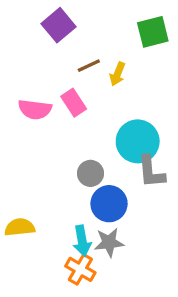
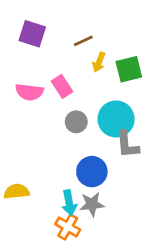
purple square: (58, 25) -> (32, 34), moved, turned -32
green square: (153, 32) -> (129, 69), moved
brown line: (89, 66) -> (83, 41), moved
gray circle: (90, 173) -> (76, 122), moved

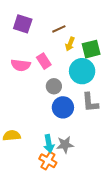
cyan circle: (116, 119) -> (82, 71), moved
blue circle: (92, 172) -> (63, 107), moved

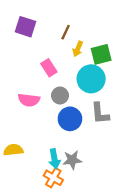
brown line: (59, 29) -> (66, 32), turned -40
pink semicircle: (21, 65) -> (29, 100), moved

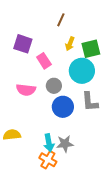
purple square: (26, 27) -> (23, 44), moved
brown line: (66, 32) -> (61, 20), moved

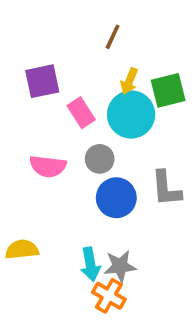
purple square: (23, 44) -> (42, 81), turned -30
cyan circle: (82, 71) -> (131, 114), moved
orange cross: (48, 160) -> (109, 296), moved

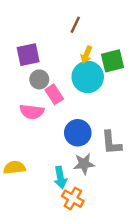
pink rectangle: (81, 113) -> (54, 94), moved
gray circle: (100, 159) -> (39, 79), moved
gray L-shape: (166, 188) -> (111, 143), moved
gray star: (120, 266) -> (84, 164), moved

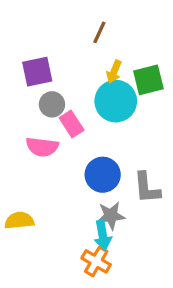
cyan arrow: (60, 177) -> (103, 235), moved

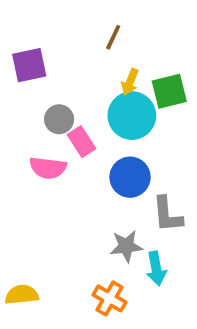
purple square: (37, 72) -> (29, 65), moved
blue circle: (103, 175) -> (130, 177), moved
yellow semicircle: (19, 220) -> (22, 295), moved
cyan arrow: (103, 235) -> (156, 269), moved

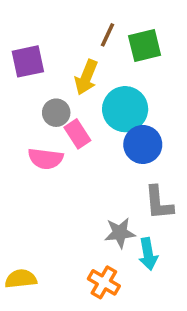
yellow arrow: (130, 82) -> (86, 77), moved, size x1.4
green square: (169, 91) -> (145, 46), moved
blue circle: (130, 177) -> (143, 144), moved

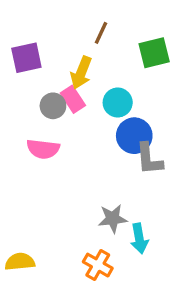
green square: (145, 46) -> (154, 53), moved
cyan circle: (125, 109) -> (118, 103), size x0.7
pink rectangle: (77, 134) -> (73, 99), moved
gray L-shape: (159, 203) -> (149, 159), moved

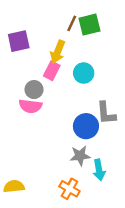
green square: (154, 53) -> (90, 25), moved
pink rectangle: (73, 99) -> (52, 71), turned 60
gray circle: (53, 106) -> (34, 90), moved
blue circle: (134, 136) -> (86, 126), moved

